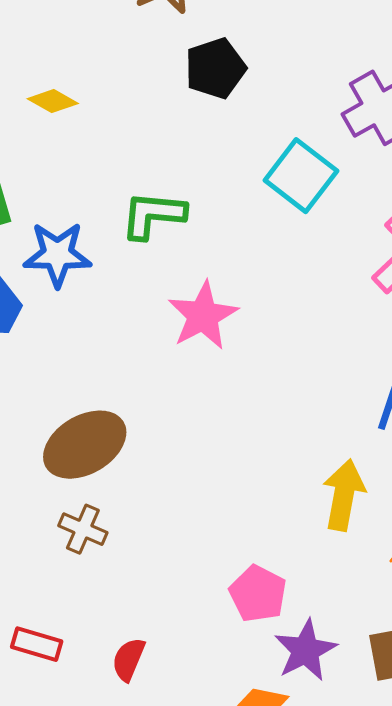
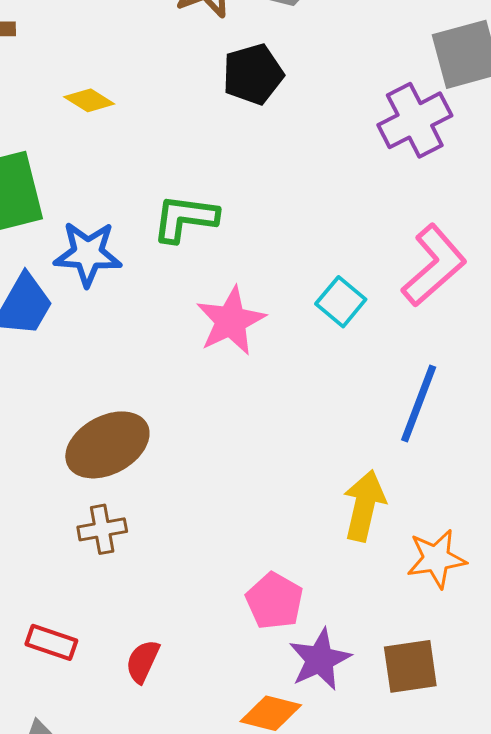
cyan square: (301, 176) -> (341, 302), moved, size x0.7
brown cross: (83, 529) -> (102, 529), turned -36

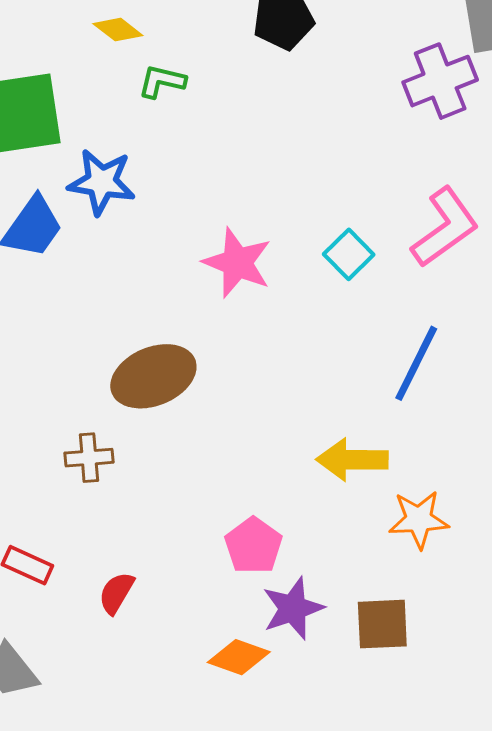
green L-shape: (185, 218) -> (162, 81), moved, size x0.7
pink star: (231, 321) -> (237, 263), turned -30
brown ellipse: (107, 445) -> (153, 376), moved
yellow arrow: (364, 506) -> (352, 460), turned -108

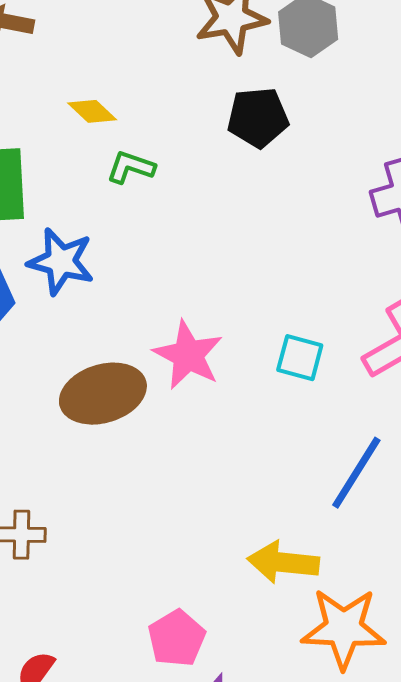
cyan square: (349, 254) -> (300, 358), turned -36
brown ellipse: (153, 376) -> (103, 394), moved
orange star: (419, 520) -> (344, 628), size x1.4

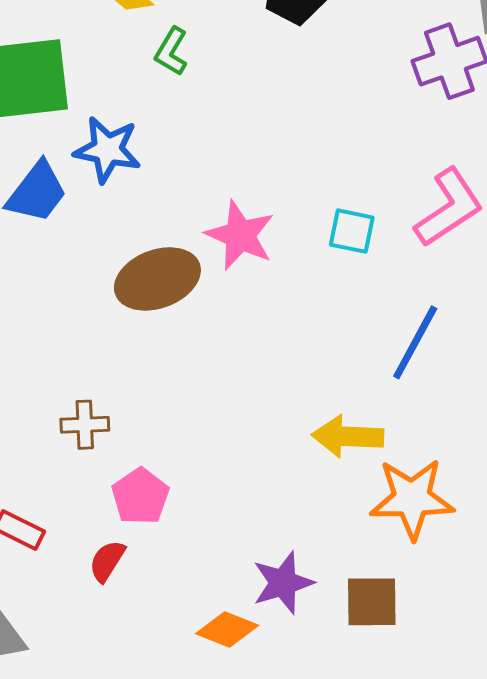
green L-shape: (131, 167) -> (171, 51), turned -75
pink pentagon: (177, 638) -> (140, 496), moved

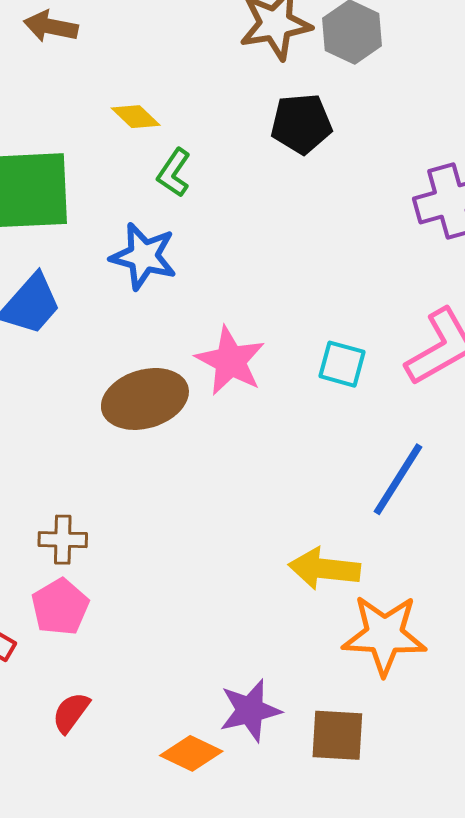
blue star: (107, 150) -> (144, 256), moved
pink pentagon: (140, 496) -> (60, 607), moved
red semicircle: (107, 561) -> (71, 713), moved

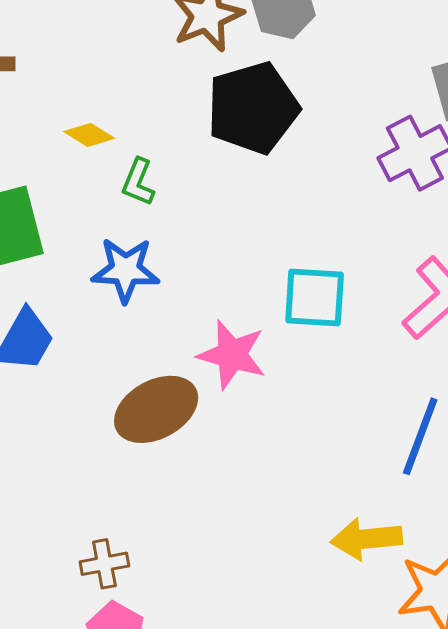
black pentagon: (301, 124) -> (253, 108), size x1.5
cyan square: (342, 364) -> (315, 297), moved, size x1.4

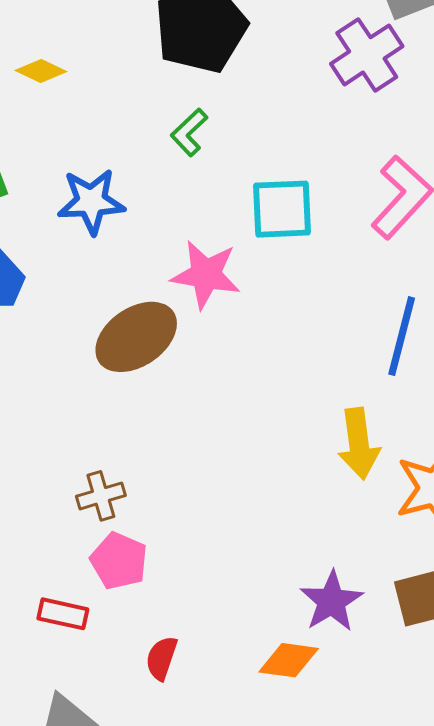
green L-shape: (138, 182) -> (189, 132), moved, turned 30
yellow arrow: (366, 539) -> (359, 444), turned -86

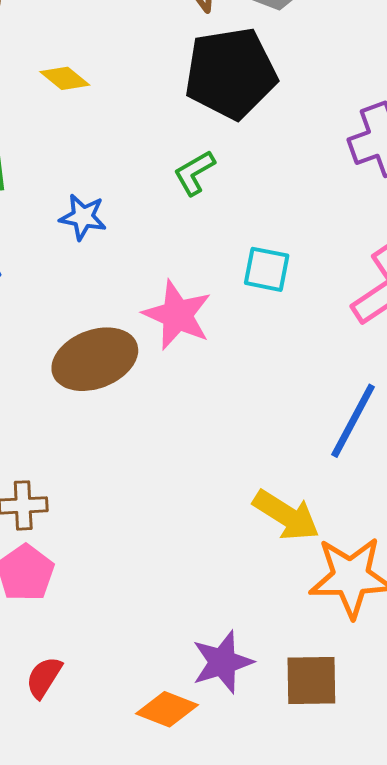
blue star: (91, 201) -> (83, 217), size x0.7
cyan square: (282, 209) -> (267, 269), size x0.7
yellow arrow: (359, 444) -> (286, 515), turned -64

